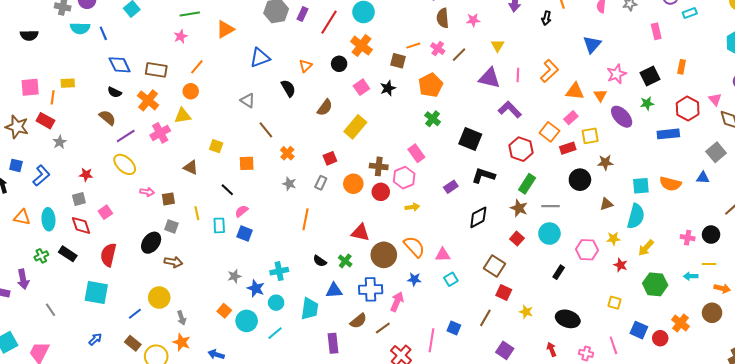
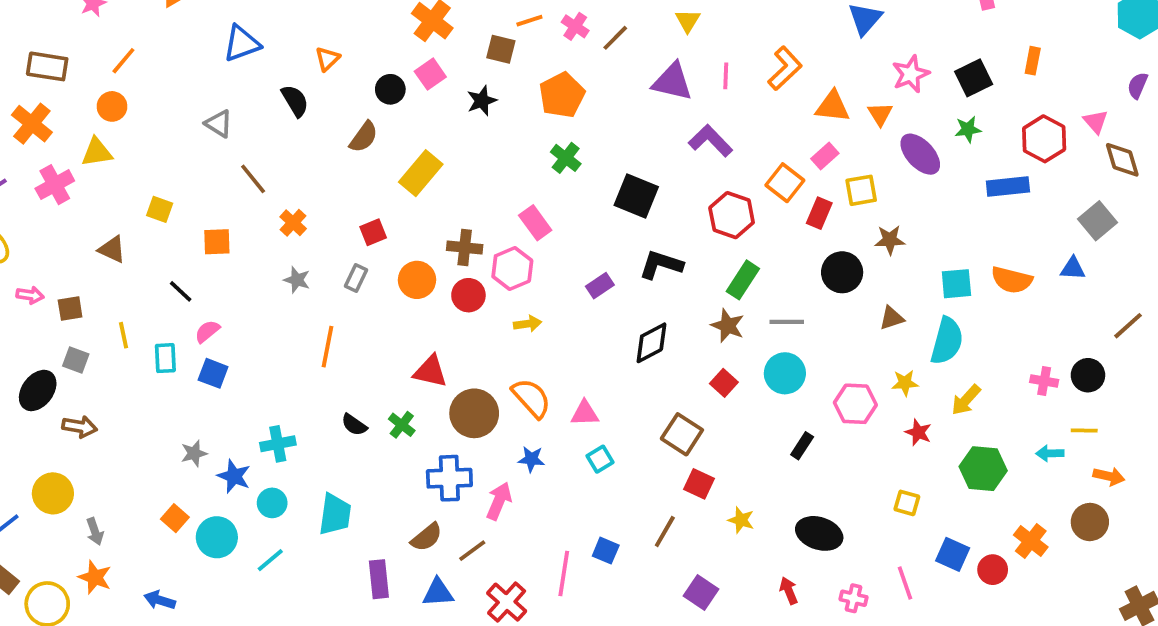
black circle: (339, 64) -> (390, 89), moved
pink square: (361, 87) -> (430, 74), moved
red rectangle: (568, 148) -> (819, 213), turned -49
blue triangle: (334, 290) -> (438, 593), moved

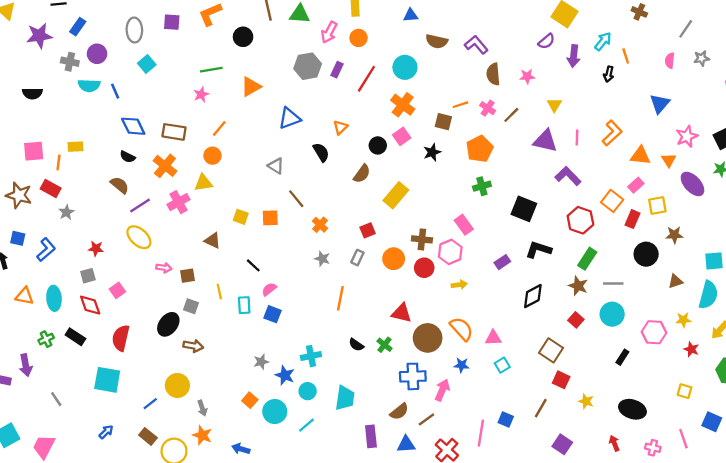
green cross: (566, 158) -> (482, 186), turned 36
orange square: (217, 242) -> (270, 218), moved

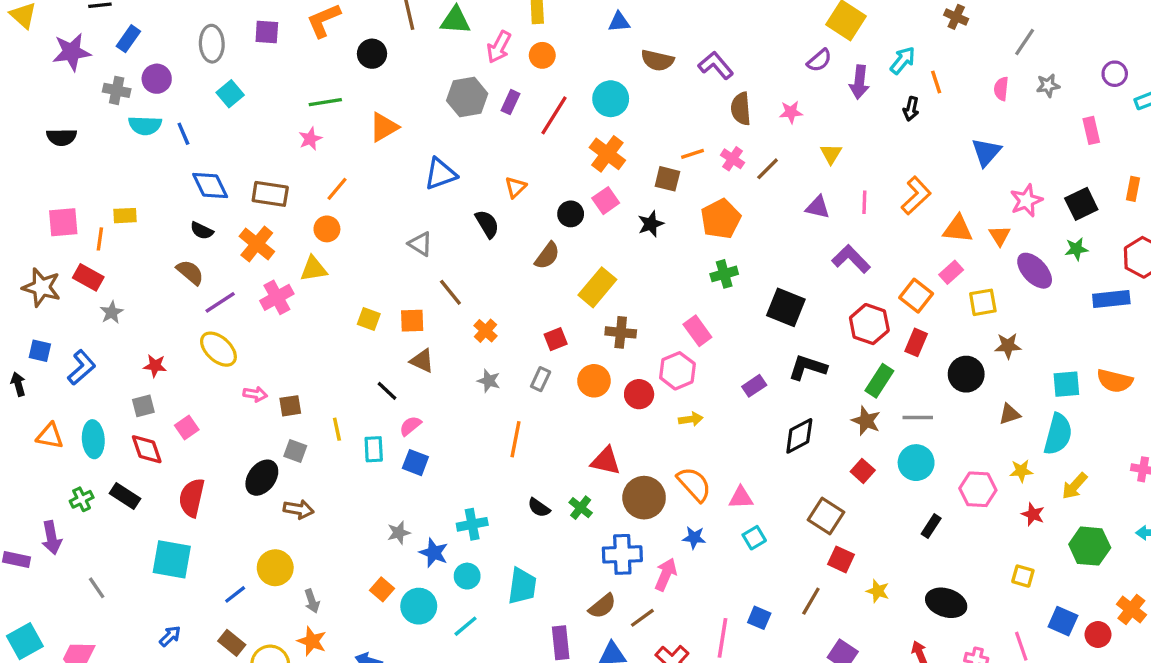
purple triangle: (545, 141) -> (818, 207), size x0.7
red rectangle: (632, 219) -> (916, 342), moved
brown cross: (422, 239) -> (621, 332), moved
brown triangle: (212, 241) -> (422, 361), moved

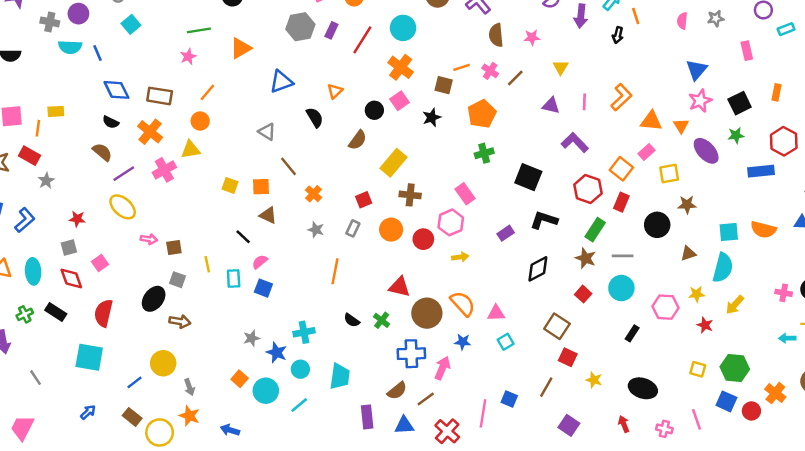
blue triangle: (986, 152) -> (697, 70), moved
green hexagon: (1090, 546) -> (735, 368), moved

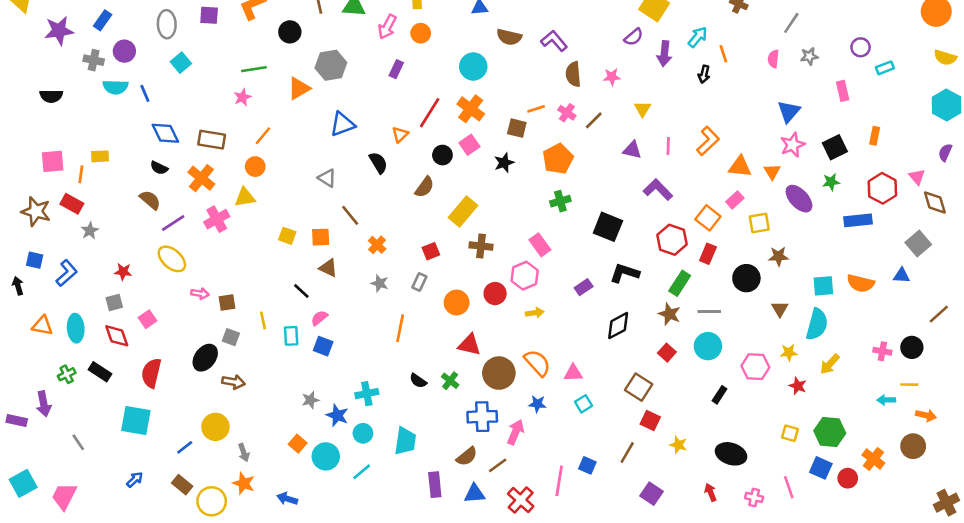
gray hexagon: (300, 27) -> (331, 65), moved
red line: (362, 40) -> (430, 113), moved
orange circle: (391, 230) -> (457, 303), moved
brown triangle: (688, 253) -> (780, 309), turned -42

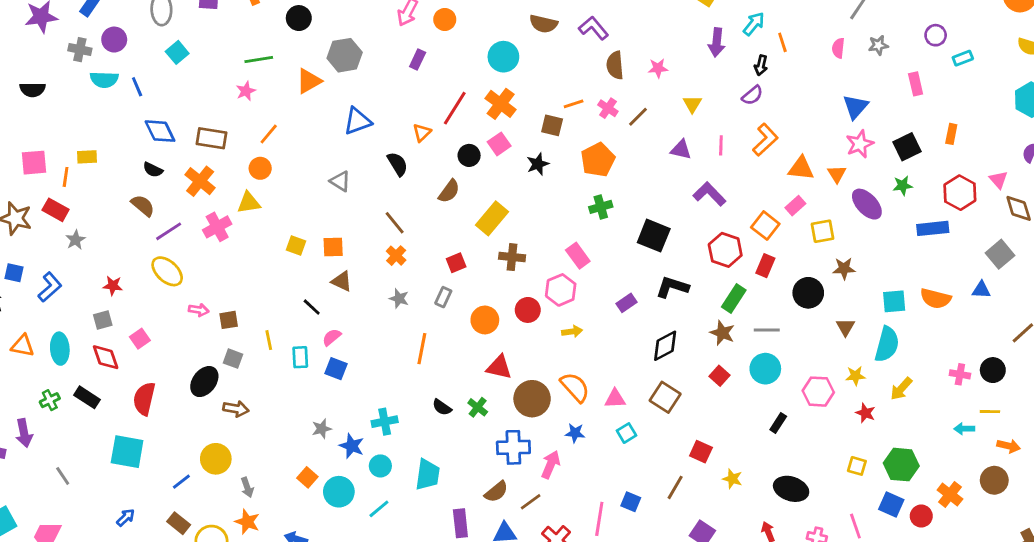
purple semicircle: (634, 37) -> (752, 95), moved
brown line: (350, 215) -> (395, 223), moved
brown square: (639, 387) -> (665, 397), moved

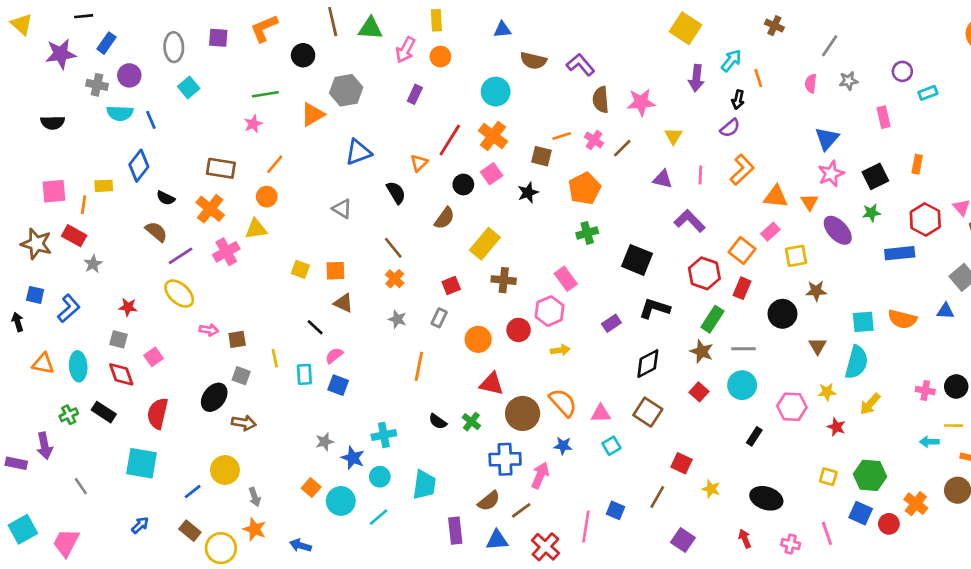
pink star: (658, 68) -> (641, 102), size x1.5
blue diamond: (160, 131) -> (139, 166), moved, turned 64
gray square: (103, 320) -> (119, 339), turned 30

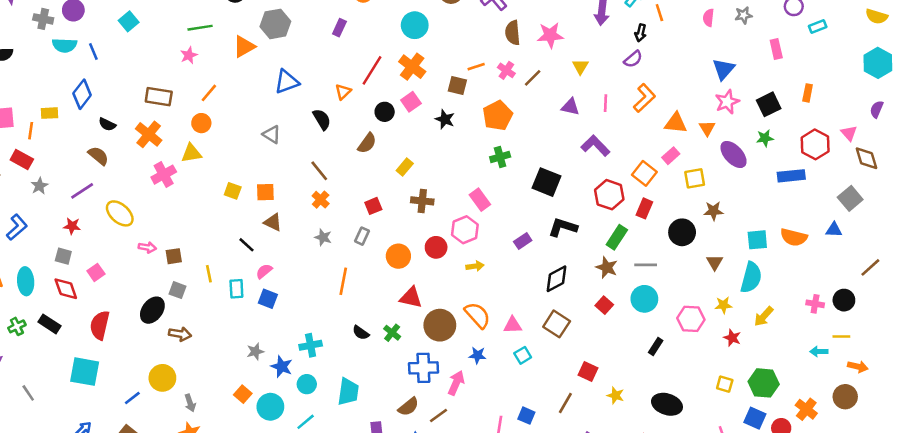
black star: (528, 193) -> (445, 119), turned -30
yellow rectangle: (485, 244) -> (405, 167), size x0.6
purple line: (181, 256) -> (82, 191), moved

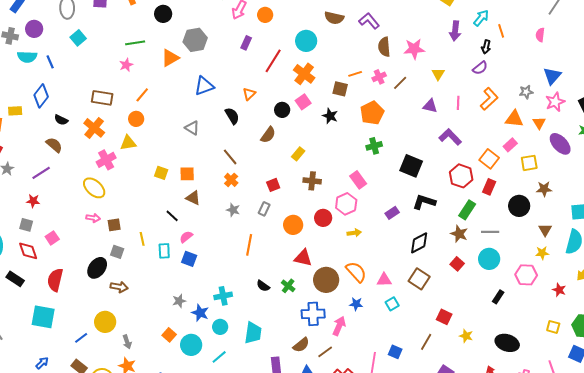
gray star: (744, 15) -> (526, 92), moved
red line: (372, 70) -> (273, 61), moved
pink cross: (506, 70) -> (379, 77), turned 32
yellow ellipse: (120, 213) -> (94, 188), moved
yellow star: (723, 305) -> (542, 253), moved

